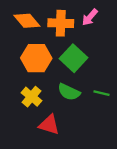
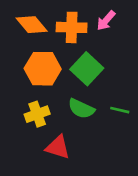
yellow cross: (32, 97) -> (37, 114), turned 30

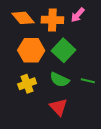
red triangle: (58, 147) -> (58, 107), moved, turned 30

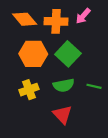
green semicircle: (59, 80) -> (64, 85), turned -36

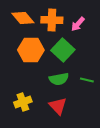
pink arrow: (83, 16) -> (78, 24), moved
yellow cross: (29, 90) -> (23, 102), moved

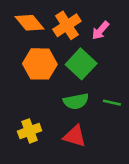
orange cross: (52, 20) -> (67, 25), turned -35
red triangle: (58, 106) -> (75, 136), turned -30

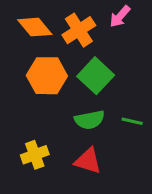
pink arrow: (100, 30) -> (120, 16), moved

